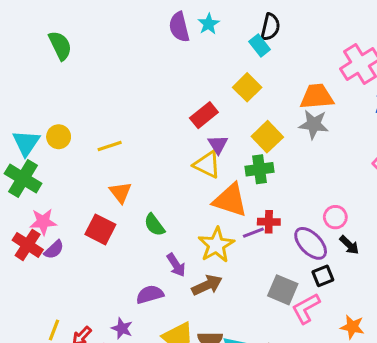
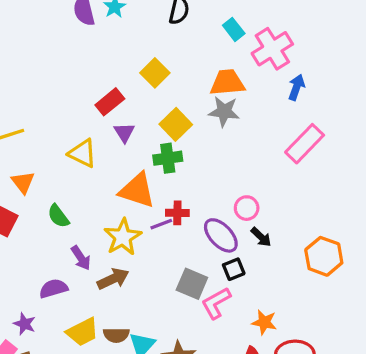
cyan rectangle: (260, 46) -> (234, 29), moved
yellow triangle: (207, 165) -> (82, 153), moved

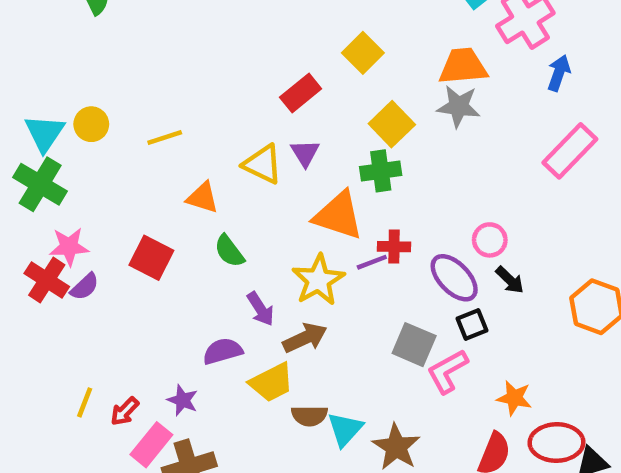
purple triangle: (124, 132) -> (305, 153), moved
orange triangle: (23, 182) -> (203, 198), moved, turned -35
yellow trapezoid: (82, 332) -> (272, 382), moved

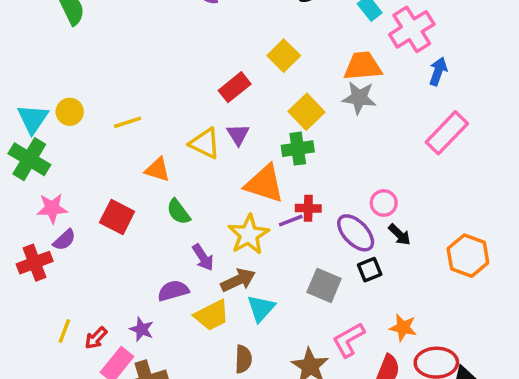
red cross: (47, 280) -> (35, 263), moved, turned 36
pink L-shape: (447, 371) -> (349, 340), moved
brown semicircle: (309, 416) -> (243, 359), moved, turned -88
cyan triangle: (345, 429) -> (261, 308), moved

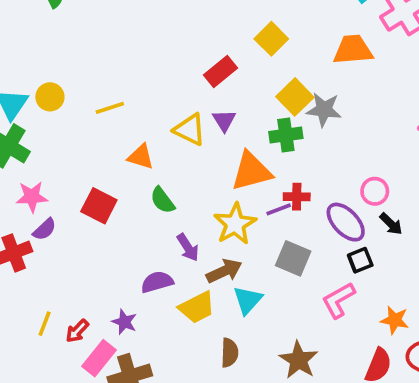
gray star: (359, 98) -> (324, 110), moved
orange triangle: (264, 184) -> (251, 171), turned -33
gray square: (324, 285) -> (293, 258), moved
pink L-shape: (349, 340) -> (338, 300), moved

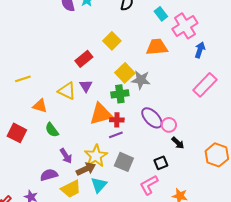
red cross: (297, 197) -> (117, 120), moved
purple ellipse: (346, 222) -> (152, 118), moved
yellow star: (235, 224) -> (96, 156), moved

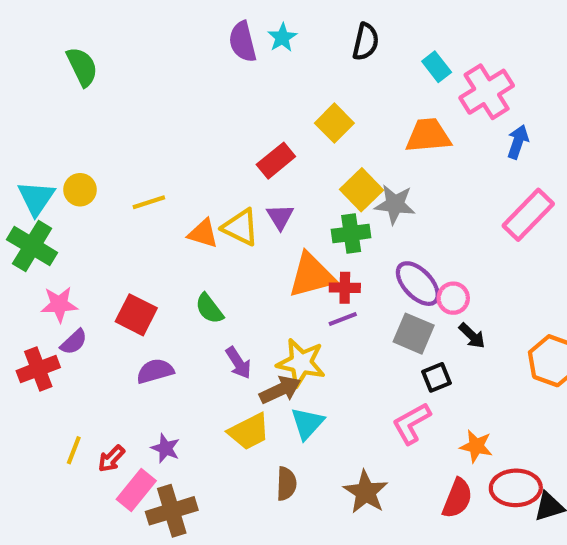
orange triangle: (40, 106) -> (203, 234), moved
yellow star: (96, 156) -> (301, 363), turned -30
gray square: (124, 162) -> (414, 334), moved
purple semicircle: (49, 175) -> (155, 371), moved

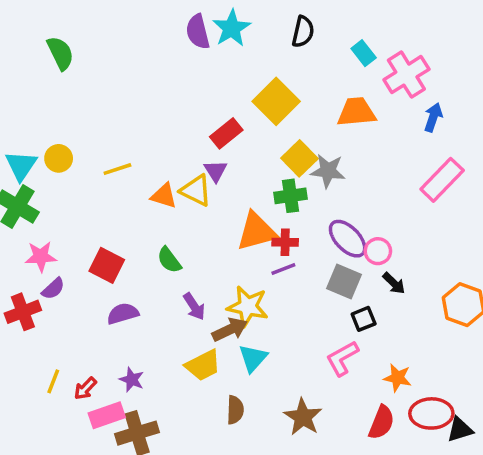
cyan star: (282, 38) -> (232, 28), size x1.5
yellow square: (334, 123) -> (276, 101), size x1.4
purple triangle: (280, 217) -> (216, 171), moved
pink rectangle: (136, 490) -> (107, 415), turned 32

